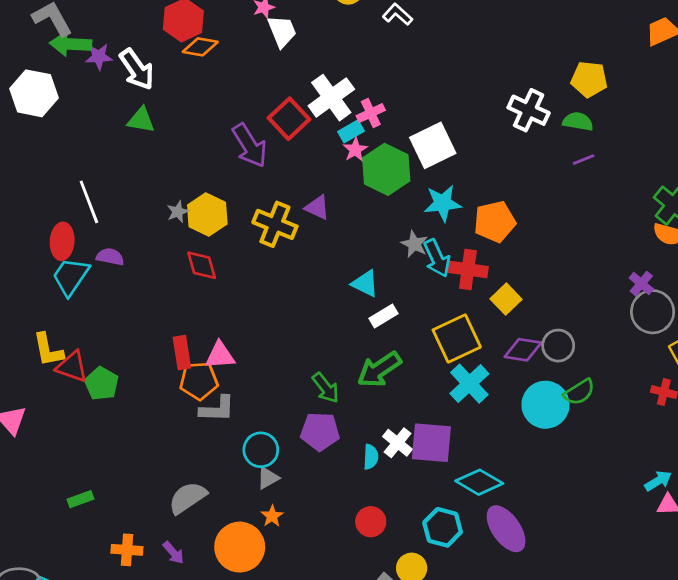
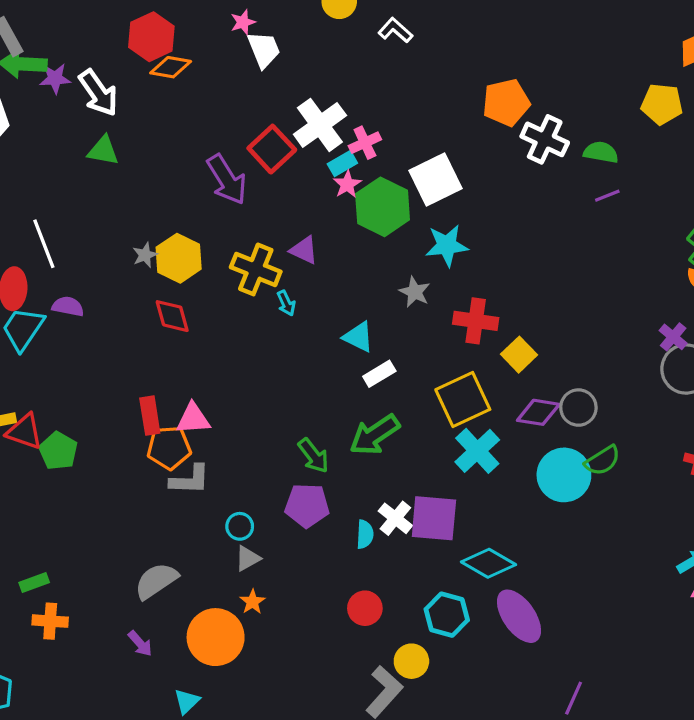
yellow pentagon: (589, 79) -> (662, 104), moved
orange pentagon: (495, 222) -> (506, 102), moved
cyan arrow: (437, 258) -> (286, 303), moved, size x0.6
cyan circle: (261, 450) -> (240, 526), size x0.7
orange cross: (127, 550) -> (50, 621), moved

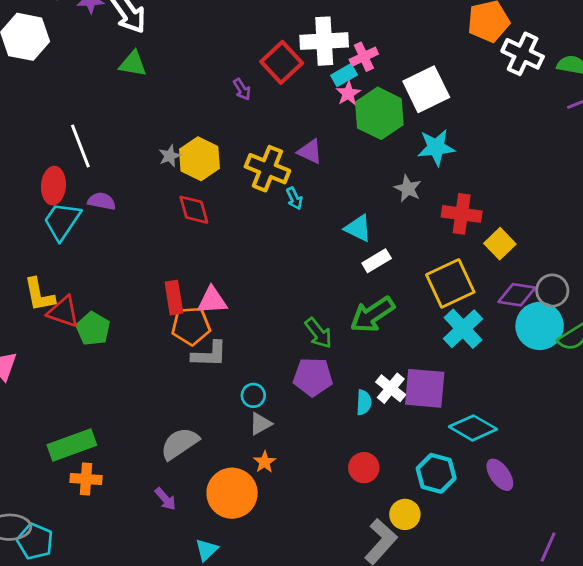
white cross: (320, 125) -> (324, 41), turned 33
purple arrow: (227, 180) -> (242, 89), size x0.5
cyan circle: (564, 475) -> (540, 326), moved
green rectangle: (34, 583) -> (72, 445), size x1.8
purple ellipse: (519, 616) -> (500, 475), size x0.7

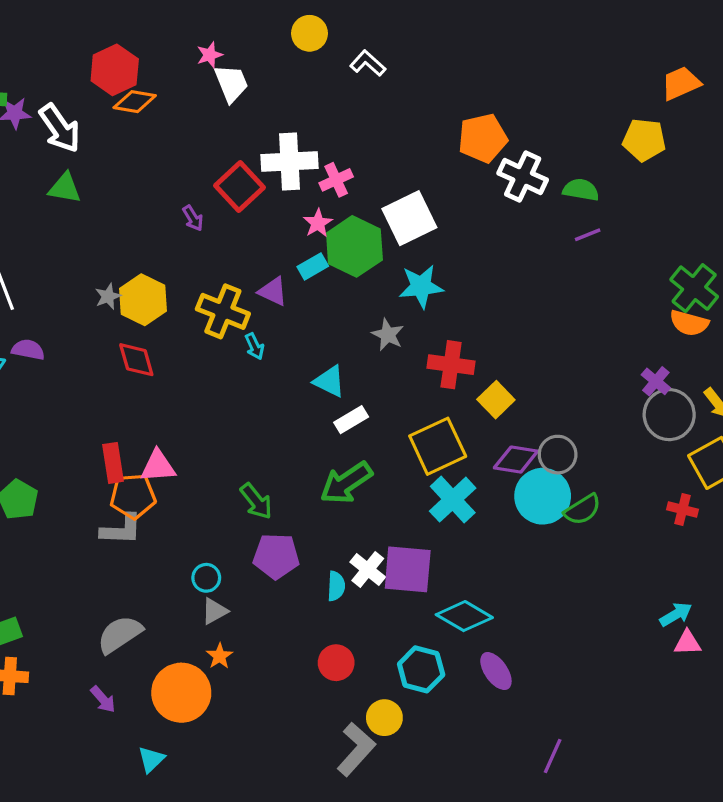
cyan rectangle: (344, 75) -> (313, 266), moved
green arrow: (318, 333) -> (256, 501), moved
gray L-shape: (209, 354) -> (121, 529), moved

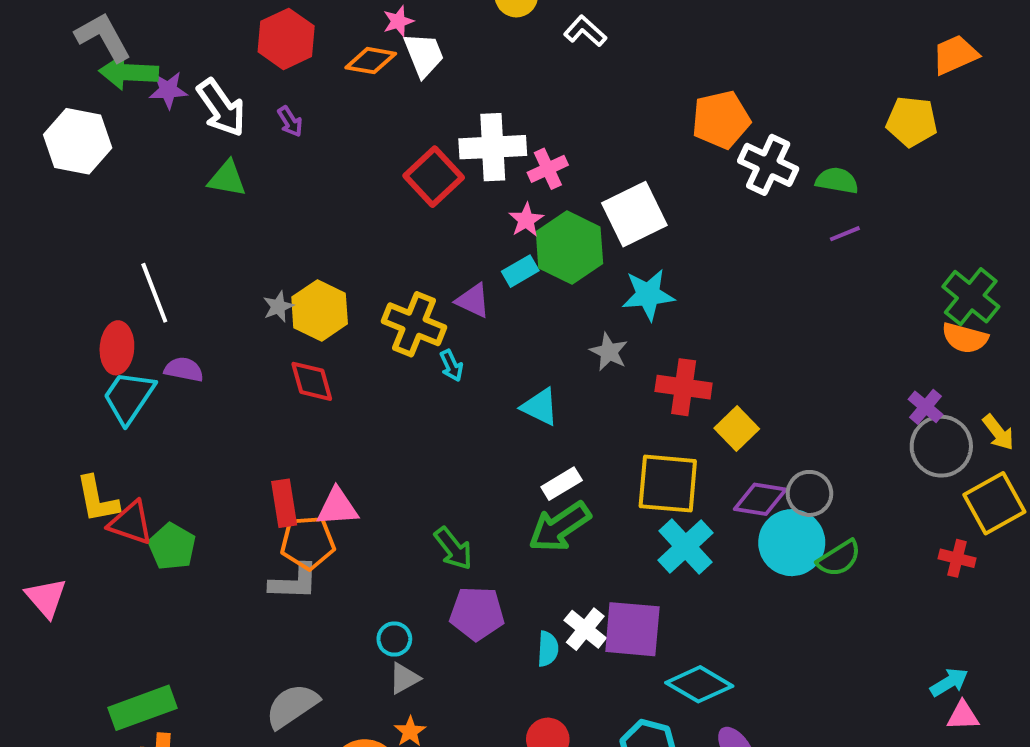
orange diamond: (135, 102) -> (371, 61), moved
purple arrow: (193, 218) -> (290, 122), moved
white rectangle: (351, 420) -> (562, 484), moved
yellow square: (438, 446) -> (668, 484), turned 30

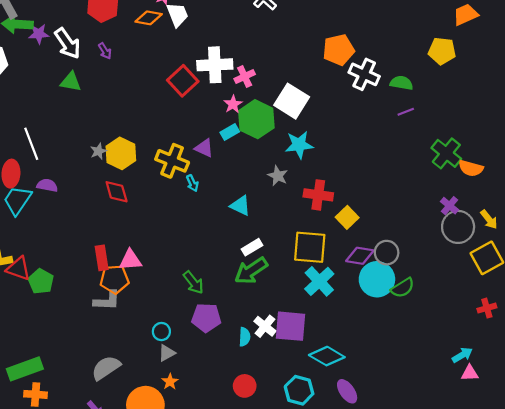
white square: (634, 214) -> (292, 101), turned -32
green cross: (971, 297) -> (446, 153), moved
red cross: (957, 558) -> (487, 308), moved, turned -30

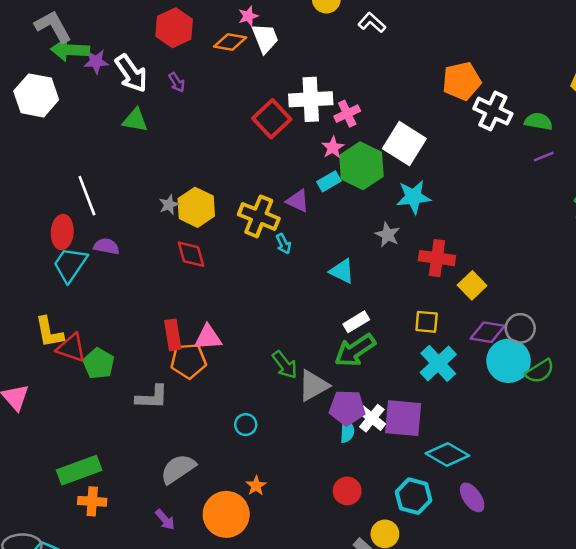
yellow square: (310, 247) -> (427, 322), size x0.6
gray L-shape: (107, 301) -> (152, 397), moved
purple pentagon: (206, 318) -> (347, 408), moved
gray triangle: (167, 353) -> (313, 386), moved, size x1.5

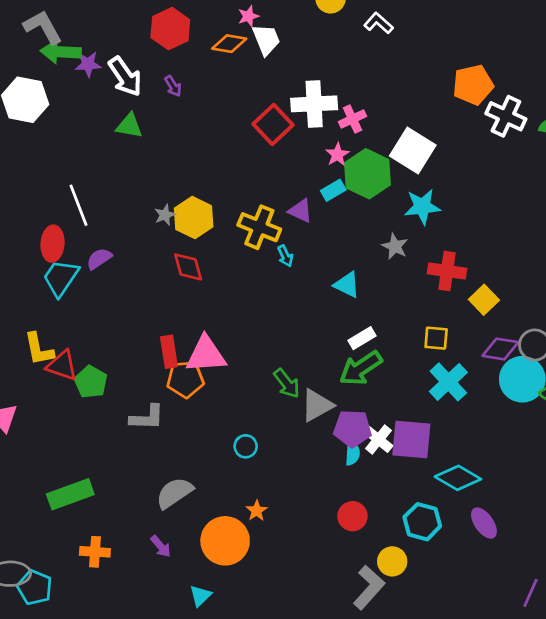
purple semicircle: (106, 246) -> (99, 259), turned -45
pink triangle: (208, 337) -> (206, 355), size x1.4
orange cross: (92, 501) -> (95, 552), moved

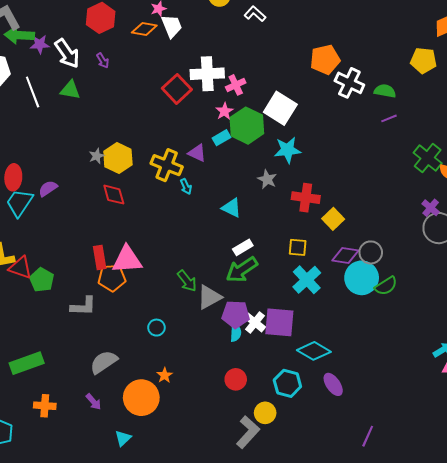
white line: (79, 205) -> (33, 92), moved

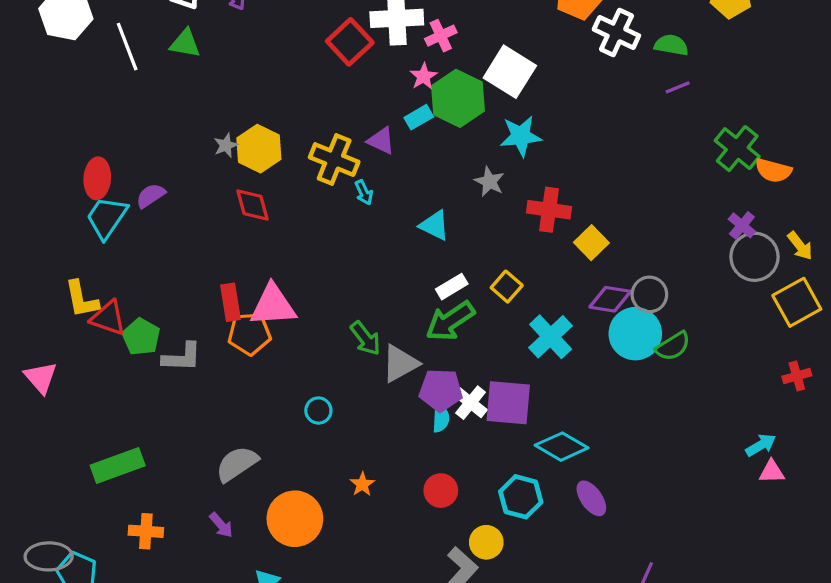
yellow square: (298, 247) -> (507, 287), moved, turned 36
gray L-shape: (83, 306) -> (182, 357), moved
orange star: (165, 375) -> (362, 484), moved

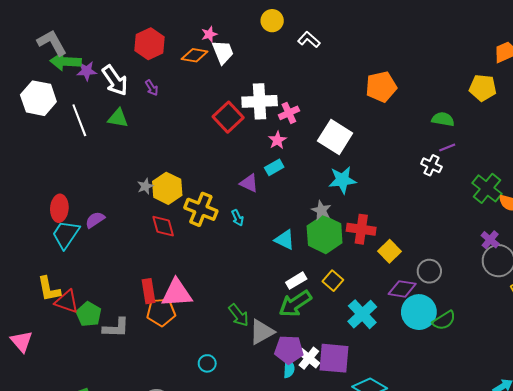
white cross: (616, 32) -> (431, 165), moved, size x0.7
green hexagon: (458, 98) -> (325, 234), moved
yellow cross: (334, 160) -> (201, 209), moved
gray circle: (649, 294) -> (429, 271), moved

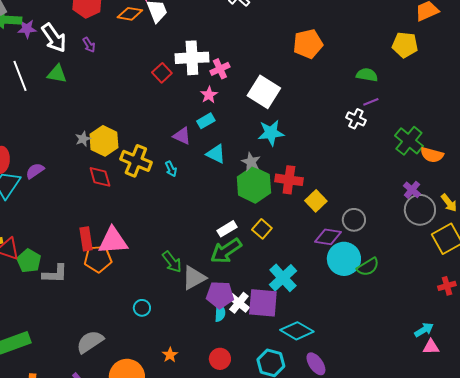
red square: (228, 117) -> (162, 73), size x0.7
cyan triangle: (285, 240) -> (216, 154), moved
cyan cross: (362, 314) -> (283, 278), moved

